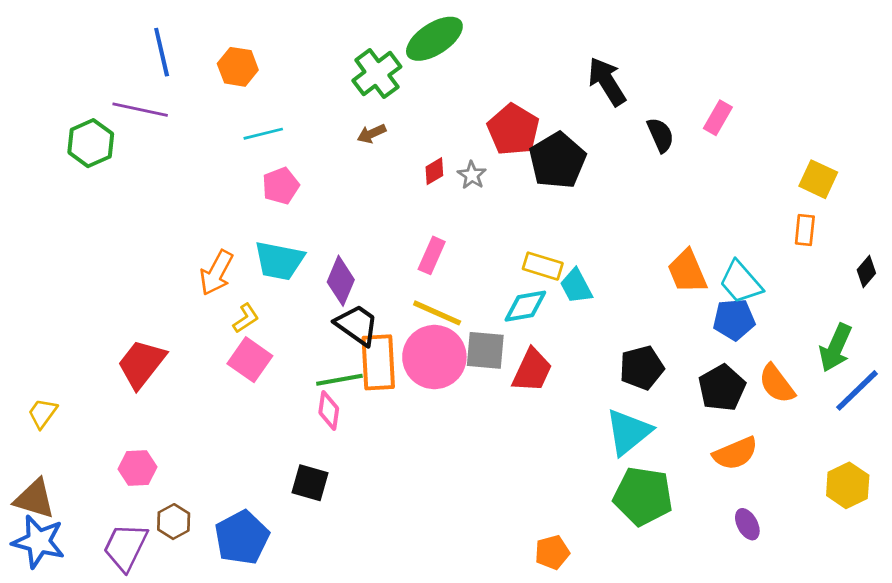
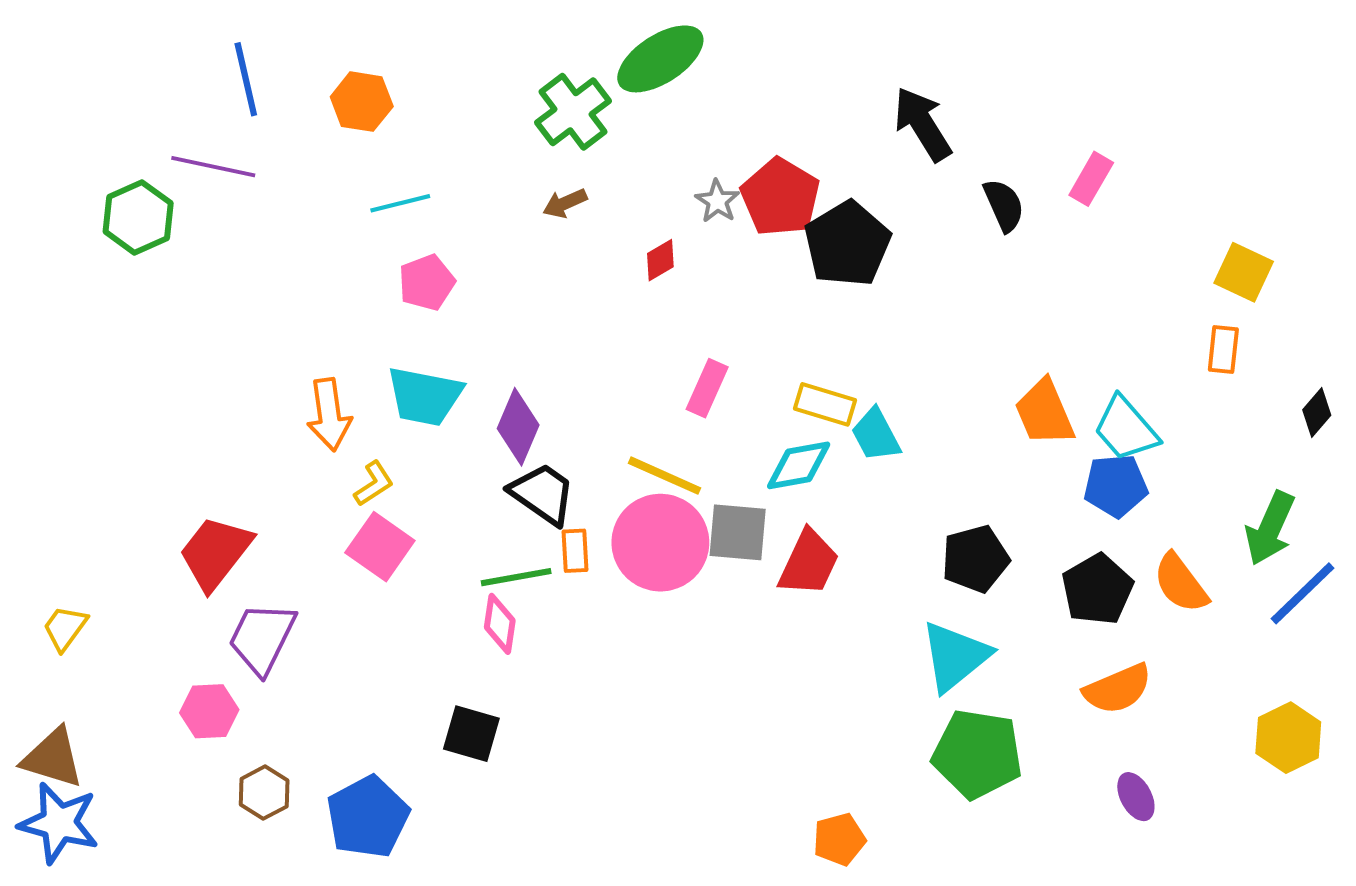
gray star: (472, 175) -> (717, 201), moved
pink rectangle: (432, 255) -> (707, 388), moved
orange arrow: (216, 273) -> (329, 415), turned -36
orange rectangle: (378, 362) -> (575, 551), size x0.5
purple trapezoid: (125, 547) -> (262, 638), moved

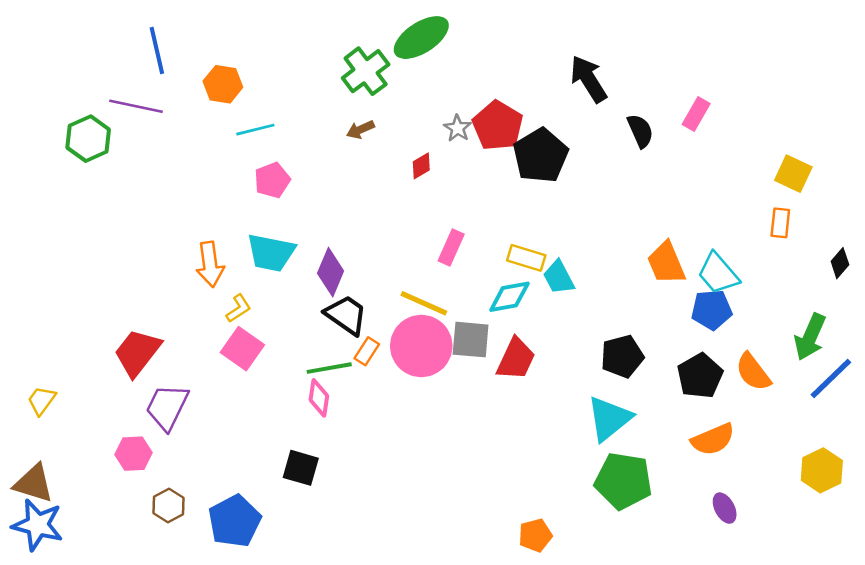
orange hexagon: (362, 102) -> (223, 84), moved
orange rectangle: (575, 551) -> (367, 351), turned 36

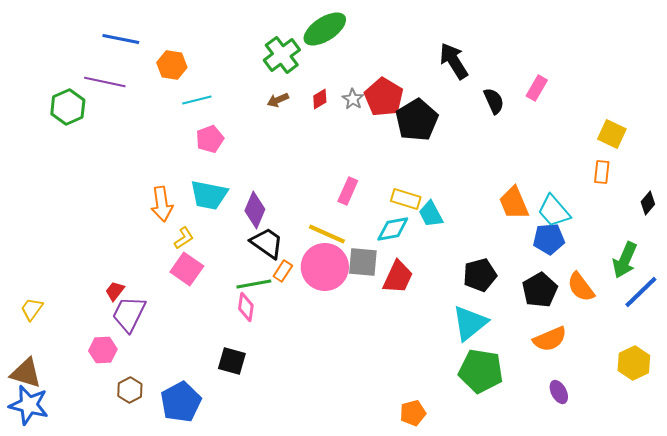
blue line: (157, 50) -> (121, 39), turned -66
red diamond: (421, 166) -> (320, 99), moved
red trapezoid: (137, 352) -> (115, 291), moved, size x0.5

